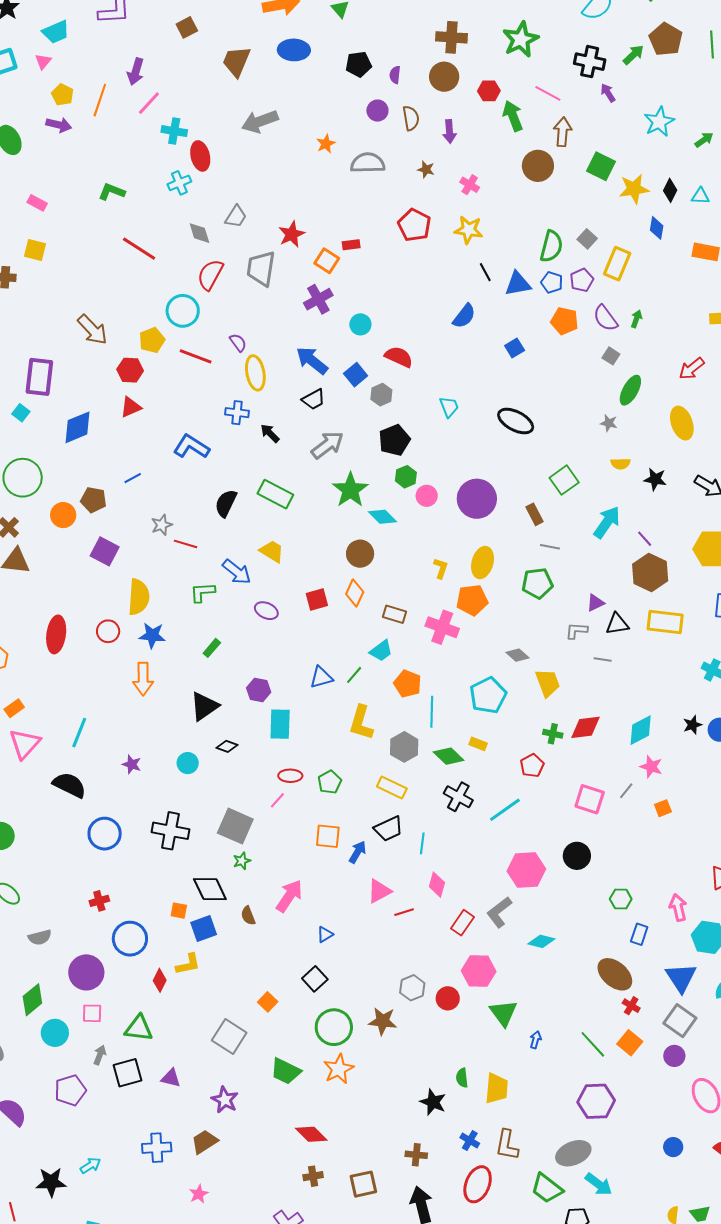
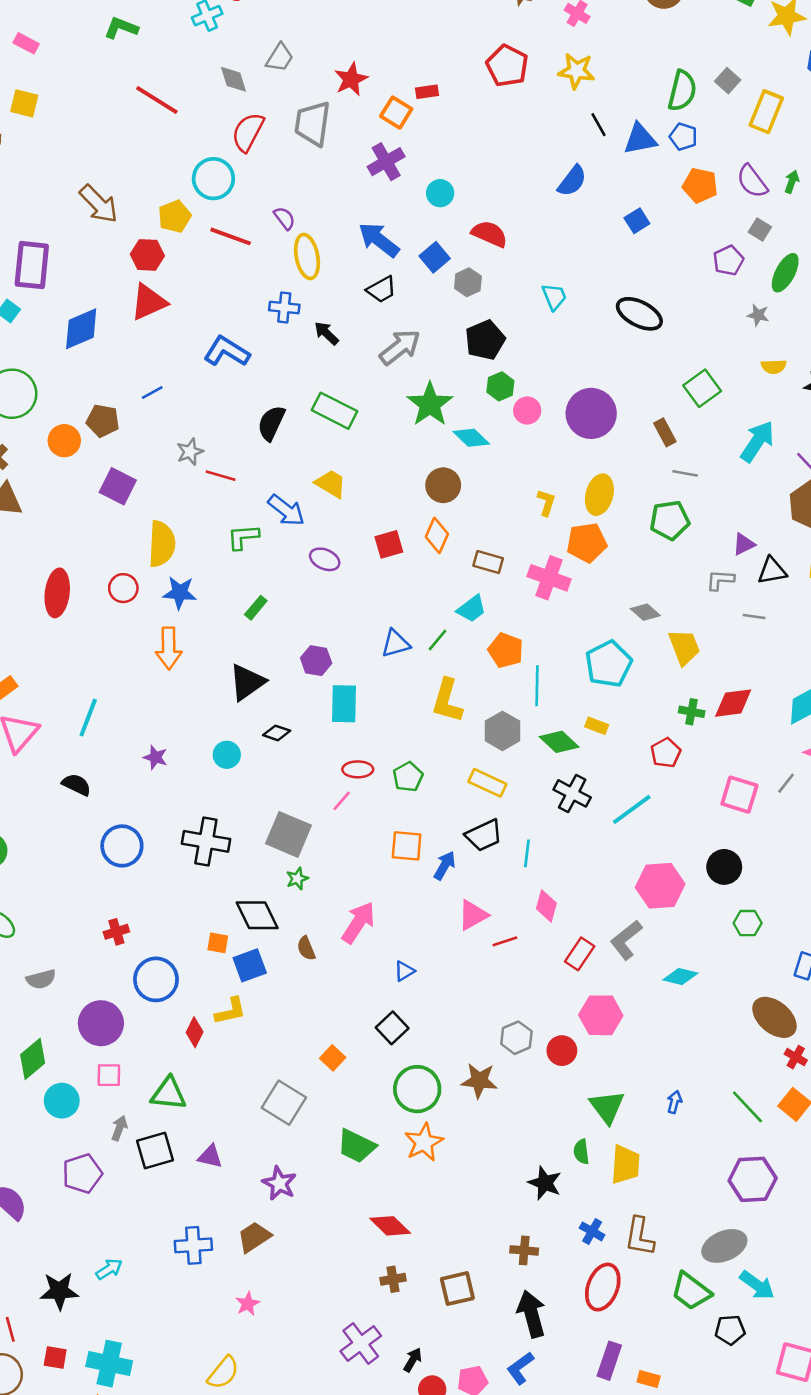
purple pentagon: (582, 280) -> (728, 260), moved
red triangle: (131, 407) -> (149, 302), size x1.4
black semicircle: (69, 785) -> (77, 785), size x0.7
green hexagon: (621, 899) -> (748, 923), moved
green triangle: (503, 1013) -> (607, 1107), moved

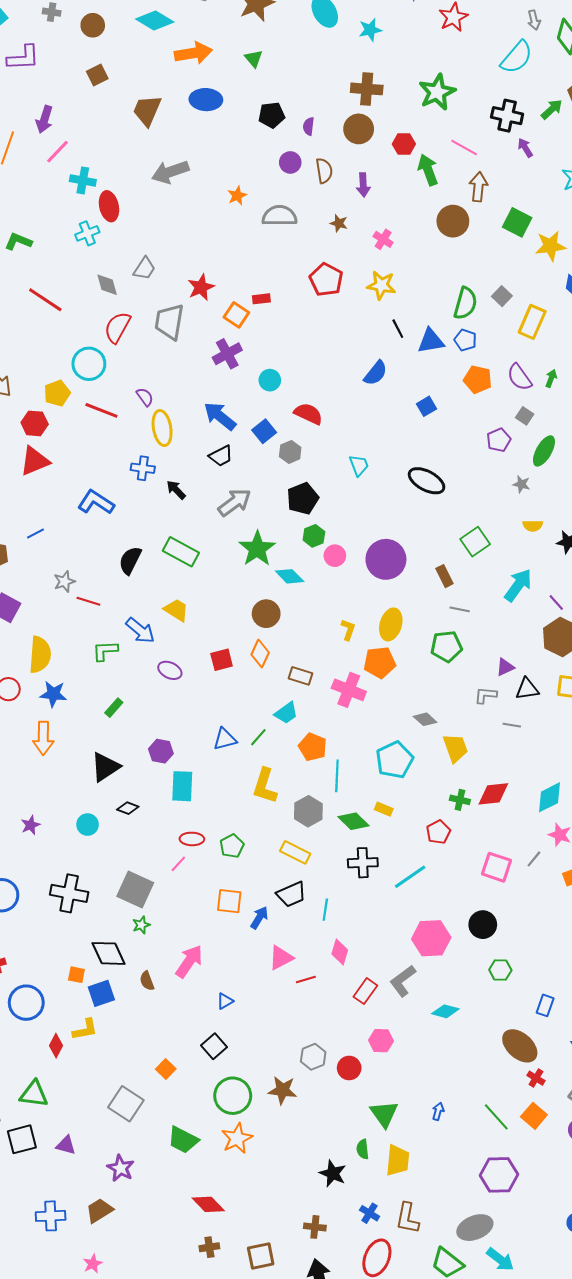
purple star: (155, 757) -> (30, 825), turned 30
black cross: (572, 793) -> (363, 863), turned -32
pink hexagon: (601, 1015) -> (381, 1041), size x0.7

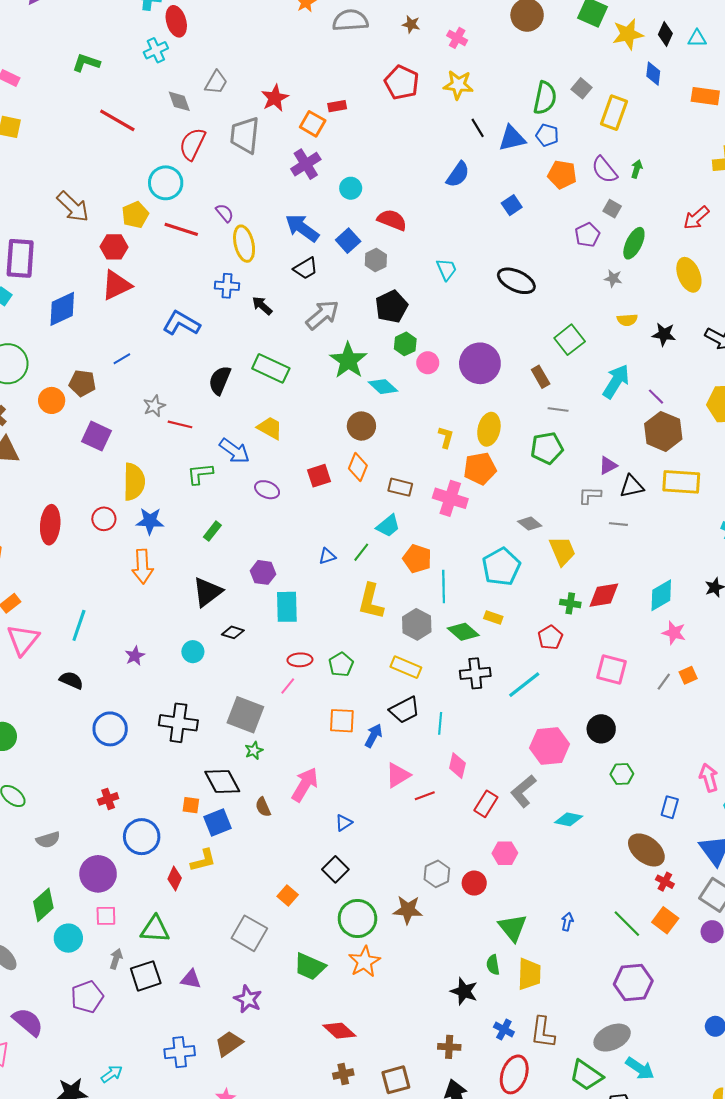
blue triangle: (225, 739) -> (327, 556), size x0.7
gray line: (534, 859) -> (664, 682), moved

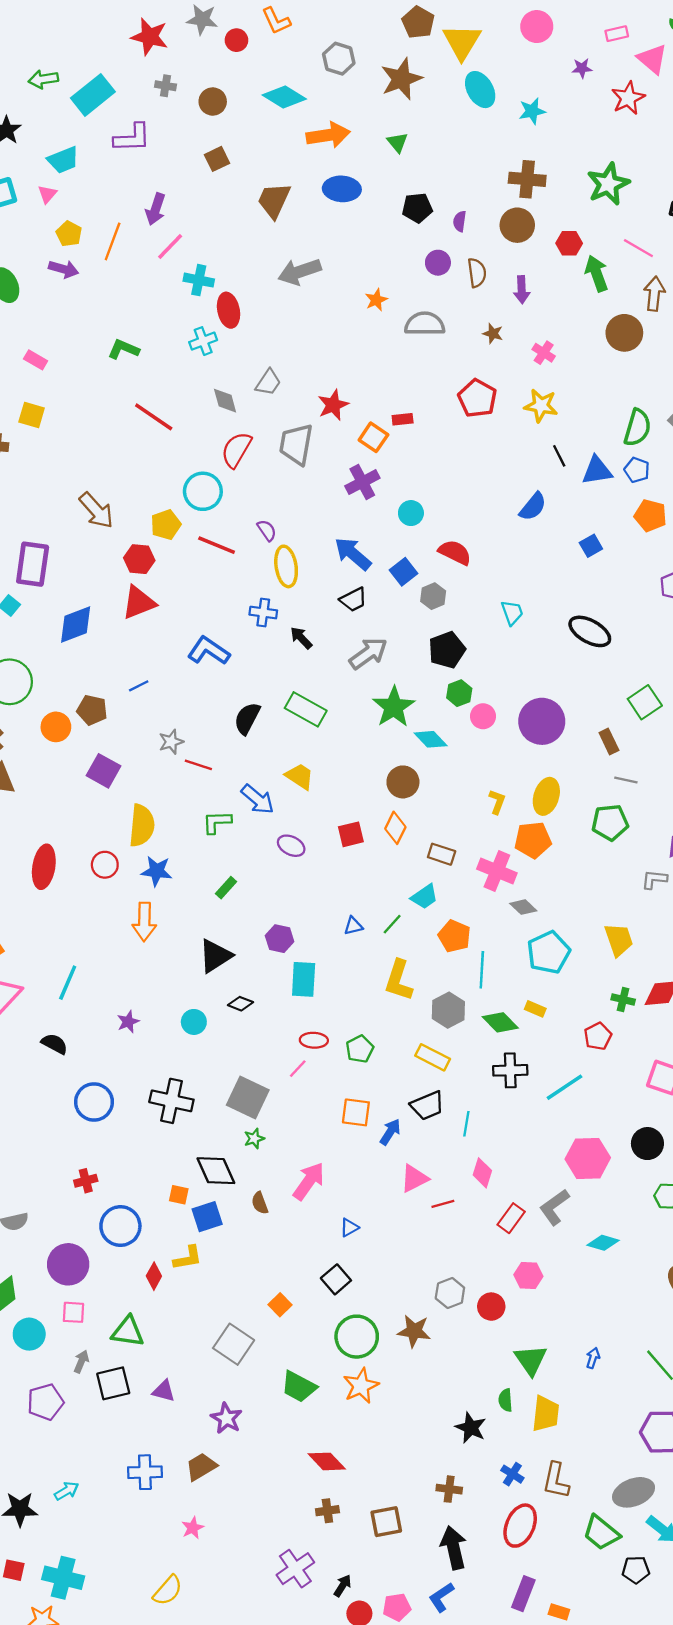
gray diamond: (530, 524) -> (523, 907), moved

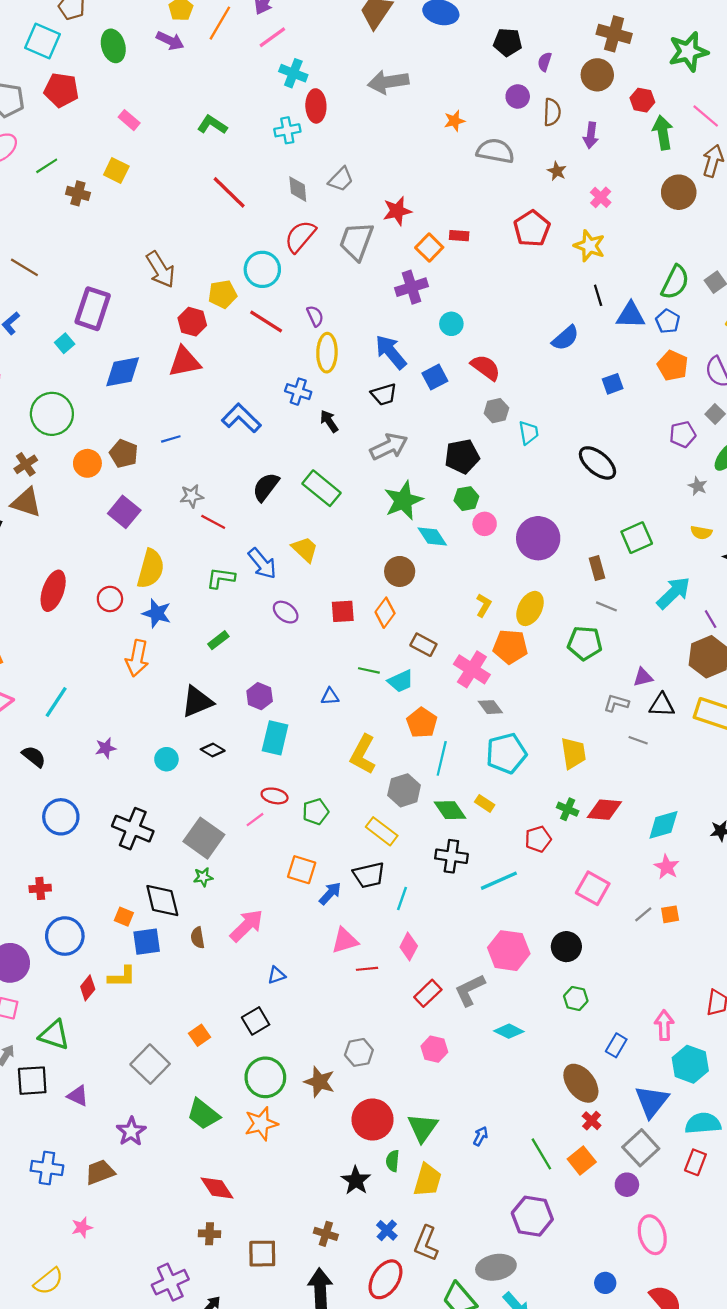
gray hexagon: (433, 596) -> (496, 411), moved
green line: (392, 924) -> (369, 670), moved, turned 50
red circle: (491, 1307) -> (373, 1120), moved, size x1.6

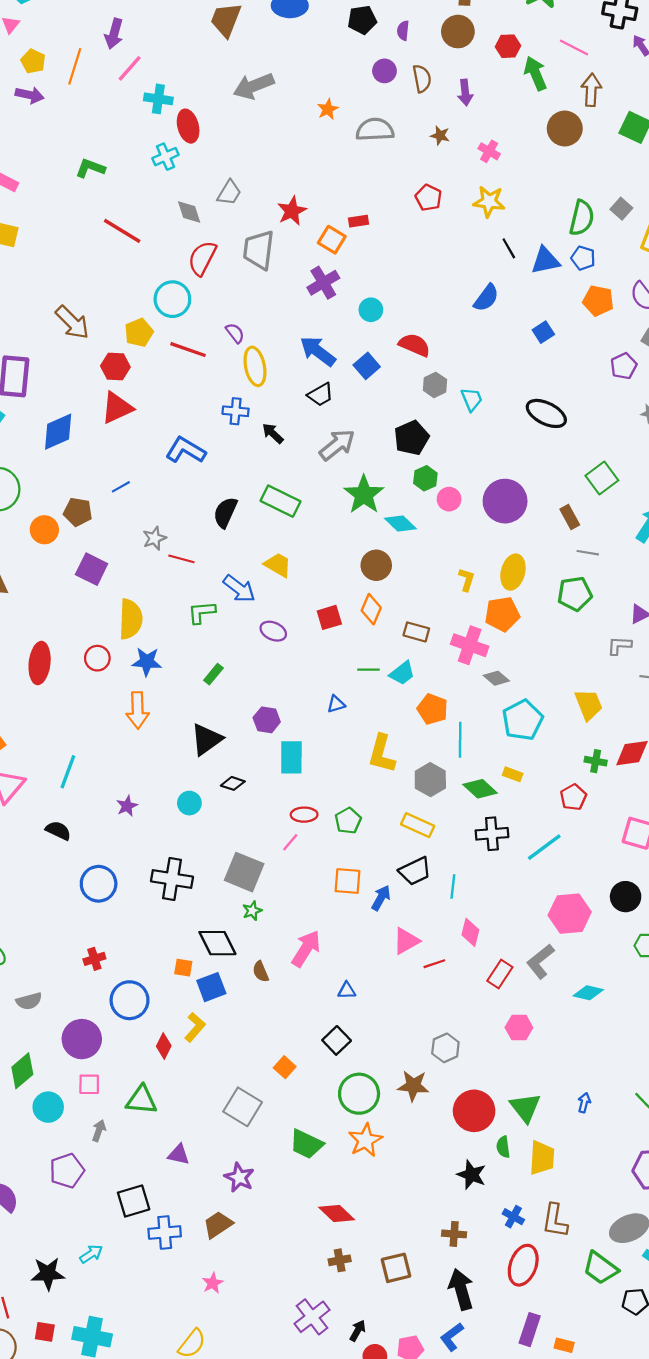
red pentagon: (532, 229) -> (428, 198), size x0.7
blue triangle: (276, 975) -> (347, 991), turned 30
yellow L-shape: (122, 977) -> (195, 1027), turned -36
black square: (32, 1081) -> (134, 1201), moved

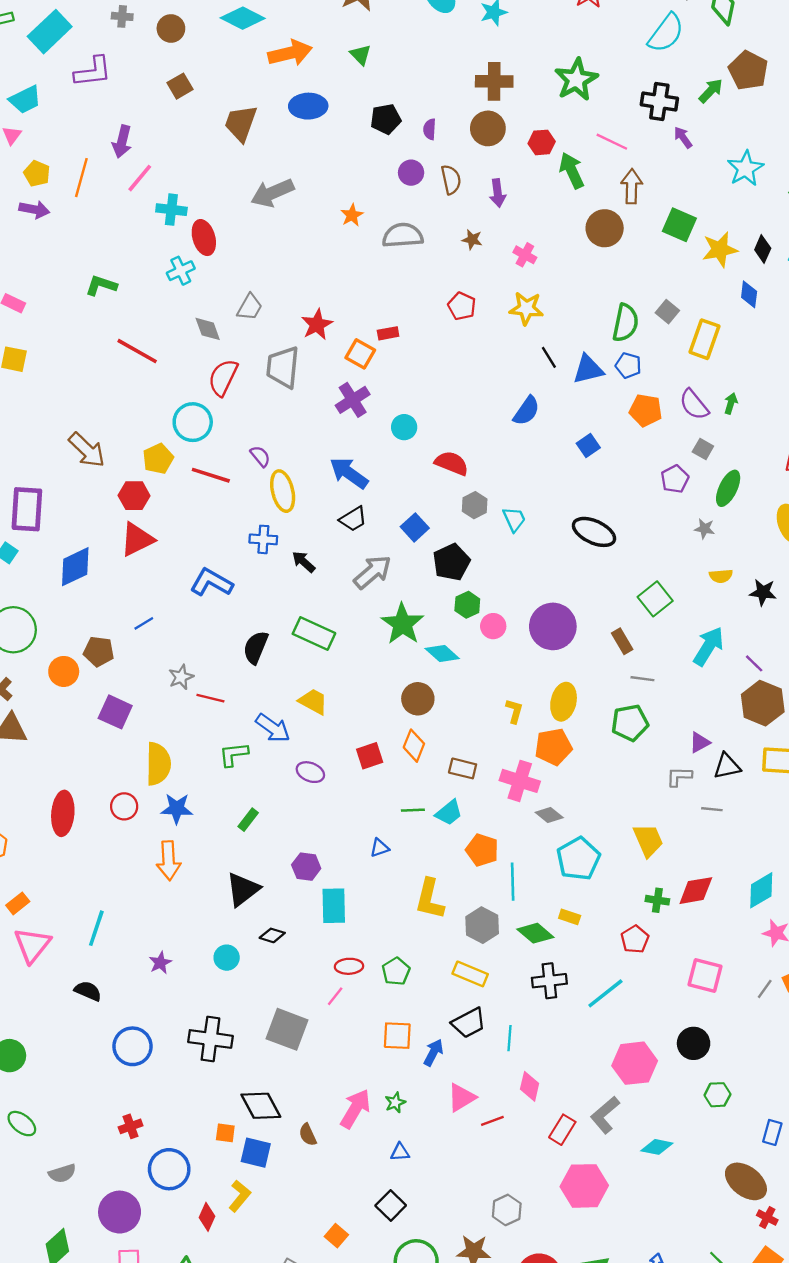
blue square: (367, 366) -> (415, 527), moved
green star: (252, 911) -> (395, 1103), moved
blue square: (211, 987) -> (256, 1153), turned 36
pink hexagon: (519, 1027) -> (584, 1186), size x1.6

